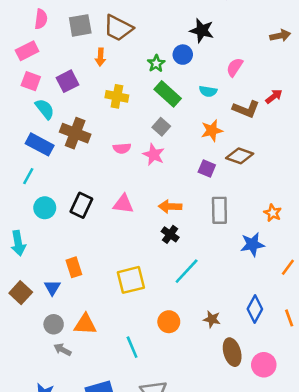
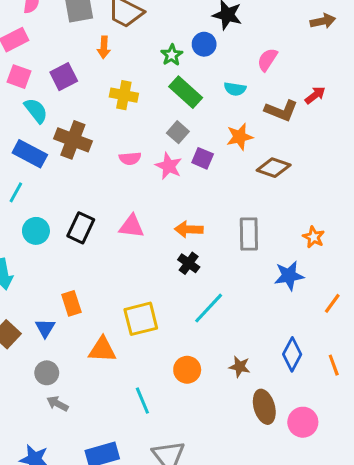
purple square: (207, 169) -> (203, 158), moved
orange triangle: (85, 324) -> (102, 350), moved

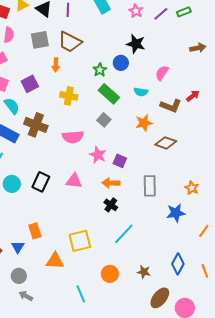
pink semicircle: (130, 158) -> (73, 137), size x1.5
purple square: (203, 158) -> (120, 161), moved
pink star: (169, 166) -> (98, 155), moved
brown ellipse: (264, 407) -> (160, 298), turned 55

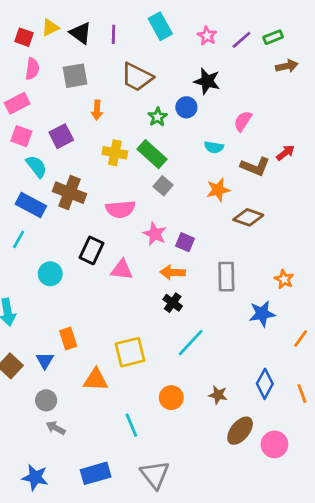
brown trapezoid: (70, 42) -> (137, 77), moved
brown arrow: (198, 48) -> (287, 66), moved
green rectangle: (109, 94) -> (152, 154), moved
black rectangle: (41, 182) -> (91, 250), moved
cyan circle: (12, 184) -> (50, 274), moved

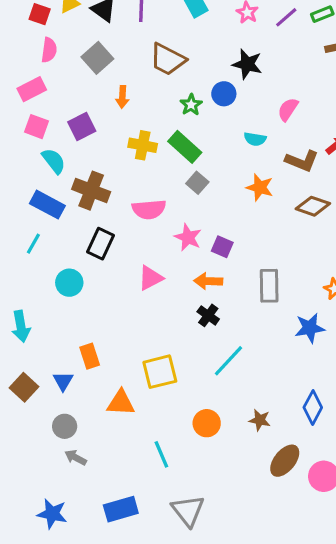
gray square: (75, 76) -> (97, 58), turned -32
orange star: (218, 190) -> (260, 187), turned 30
brown diamond: (248, 217) -> (313, 206), moved
black rectangle: (91, 250) -> (101, 244), moved
pink triangle: (122, 270) -> (150, 278), turned -35

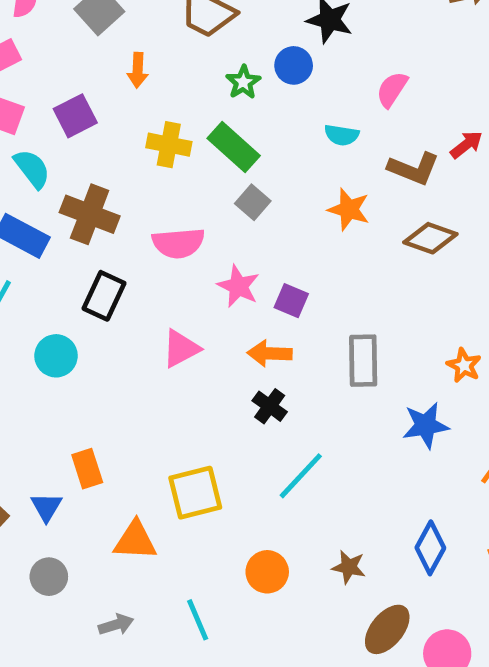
gray arrow: (76, 458) -> (116, 625), moved, turned 135

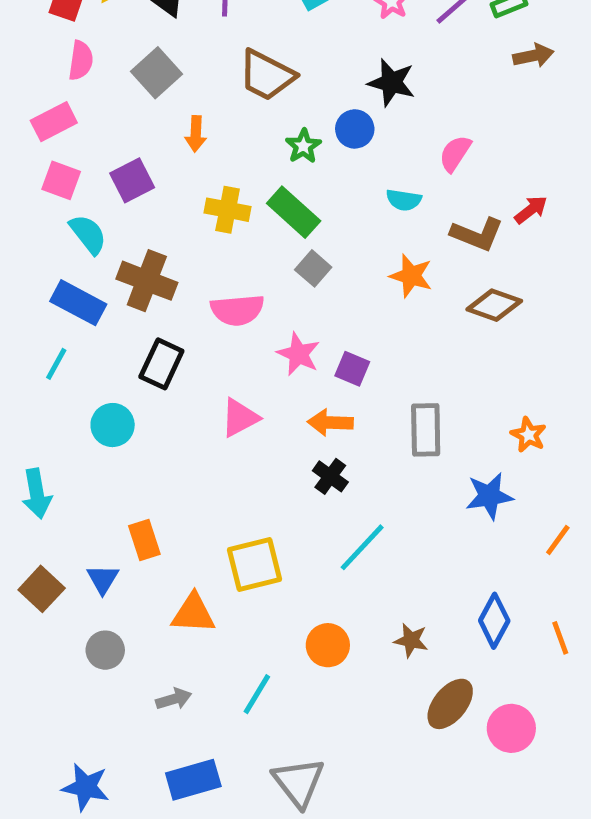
cyan line: (198, 620) -> (257, 694), turned 54

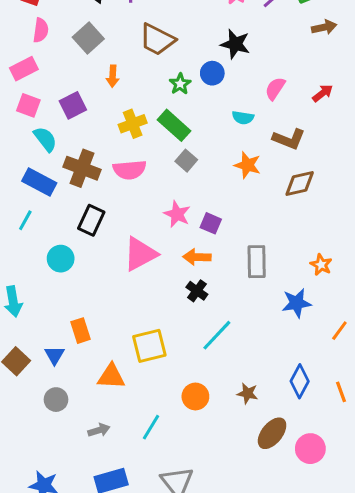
yellow cross: (228, 210) -> (133, 124), turned -32
red arrow: (531, 210) -> (323, 93), moved
brown diamond: (494, 305) -> (300, 184), turned -32
pink semicircle: (237, 310) -> (130, 170), moved
pink triangle: (240, 418) -> (140, 254), size x1.4

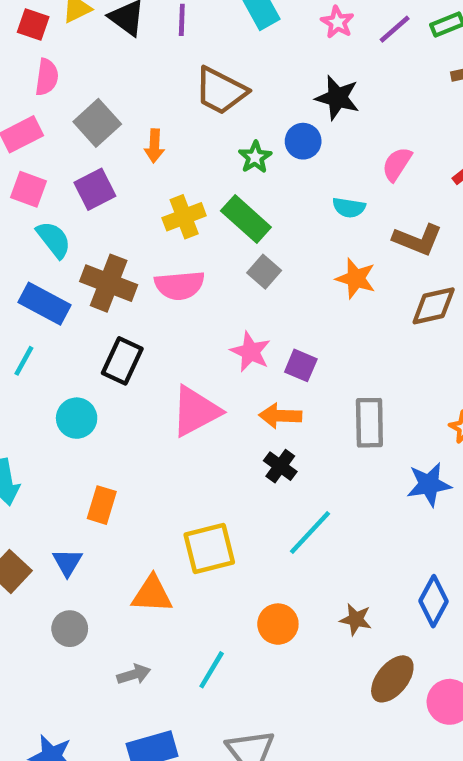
gray square: (88, 38) -> (97, 123), moved
orange rectangle: (81, 331) -> (102, 505), moved, turned 35

